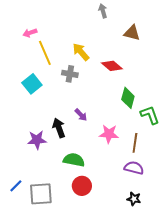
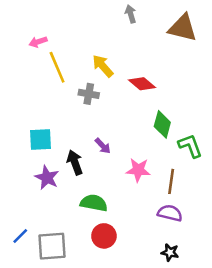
brown triangle: (132, 33) -> (183, 28), moved, size x1.4
cyan square: (32, 84) -> (41, 140), moved, turned 36
purple star: (37, 140) -> (47, 178), turned 30

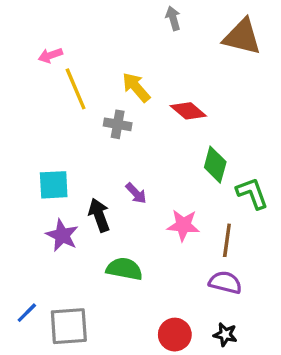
red circle: (104, 236) -> (175, 335), moved

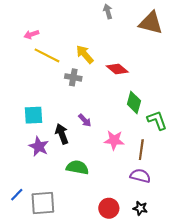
yellow line: (76, 89) -> (47, 55), turned -40

